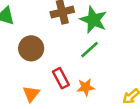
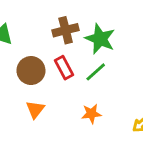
red rectangle: (61, 78) -> (64, 68), moved
orange triangle: (31, 94) -> (35, 109), moved

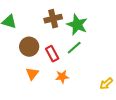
red rectangle: (64, 68) -> (52, 54), moved
orange star: (91, 114) -> (62, 77), moved

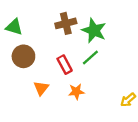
brown circle: (29, 47) -> (23, 56), moved

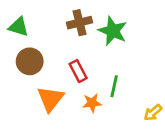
green line: (90, 58) -> (114, 86), moved, turned -36
orange triangle: (41, 88) -> (50, 99), size x1.5

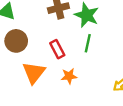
green line: (114, 86) -> (88, 43), moved

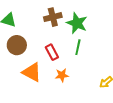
orange triangle: (34, 73) -> (32, 72), turned -40

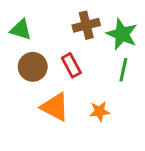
red rectangle: (52, 52) -> (71, 65), moved

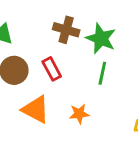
brown cross: (86, 25) -> (66, 30), turned 30

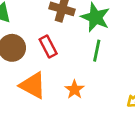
orange star: (79, 114) -> (75, 90), turned -30

